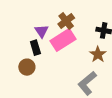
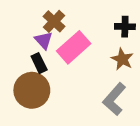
brown cross: (66, 21) -> (54, 21), moved
brown circle: (27, 67) -> (32, 90), size x1.6

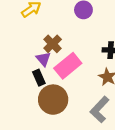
brown circle: (32, 90) -> (53, 100), moved

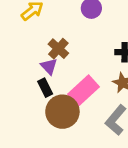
pink rectangle: (68, 66) -> (84, 90), moved

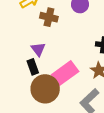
brown cross: (58, 49) -> (49, 17), moved, turned -36

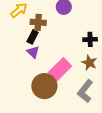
black rectangle: (33, 67) -> (33, 37), moved, turned 56

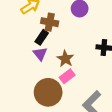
brown star: (89, 63) -> (65, 59), moved
pink rectangle: (60, 69) -> (67, 76), size x0.6

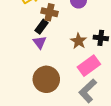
brown star: (65, 59) -> (79, 41), moved
pink rectangle: (67, 76) -> (89, 66), moved, size x1.5

